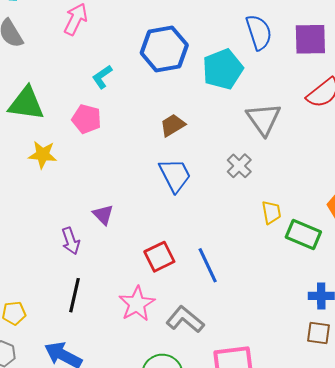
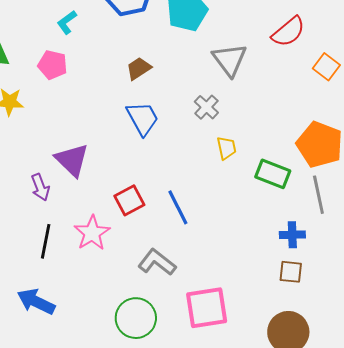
yellow trapezoid: (271, 212) -> (227, 148), moved
purple triangle: (103, 215) -> (72, 160), size x1.6
pink star: (137, 304) -> (92, 233), moved

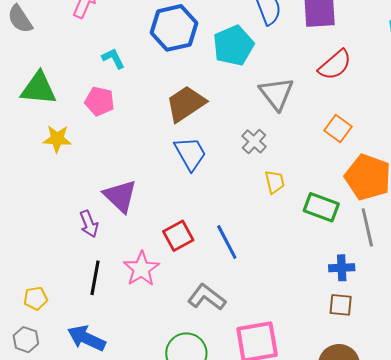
cyan L-shape: (67, 22) -> (113, 58), turned 100
orange square: (326, 67) -> (338, 129), moved
brown trapezoid: (139, 69) -> (186, 104), size x1.6

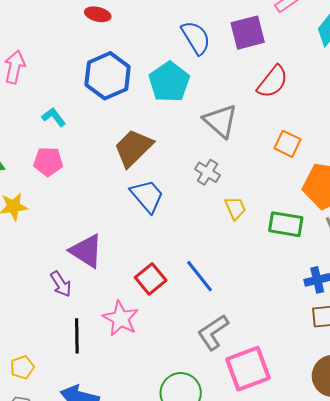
gray L-shape: (207, 297) -> (213, 332), moved, turned -60

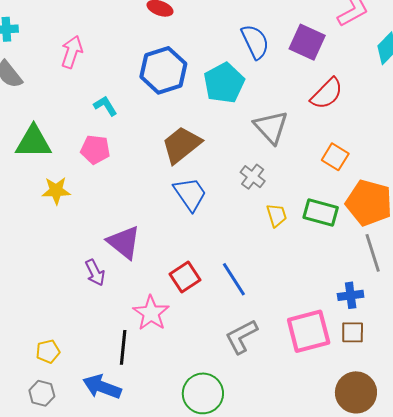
purple square: (248, 33) -> (307, 42), turned 33
green rectangle: (286, 224) -> (321, 212), moved
black line: (77, 336) -> (123, 347), moved
pink square: (248, 369) -> (309, 331), moved

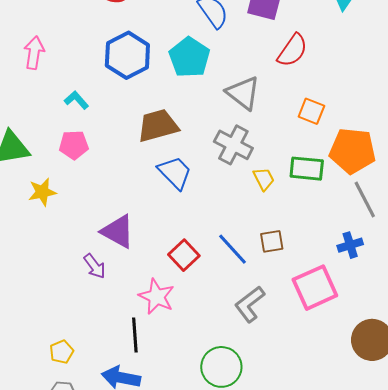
brown trapezoid: (181, 145) -> (158, 126), turned 33
gray cross: (253, 177) -> (233, 145), size x1.5
brown square: (353, 332) -> (272, 241), moved

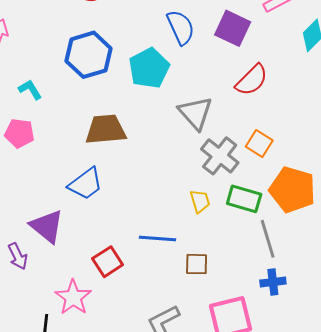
gray cross: (233, 145) -> (220, 156), moved
blue trapezoid: (175, 173) -> (86, 184), moved, turned 87
gray line: (365, 199) -> (268, 239), moved
blue line: (233, 249) -> (158, 239), moved, turned -54

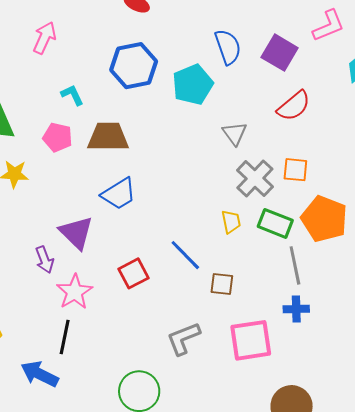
gray triangle: (195, 113) -> (235, 133), size x0.7
brown trapezoid: (106, 129) -> (108, 137), moved
orange square: (259, 143) -> (295, 170), turned -32
blue line: (158, 239) -> (185, 255), turned 36
pink star: (73, 297) -> (75, 292), moved

